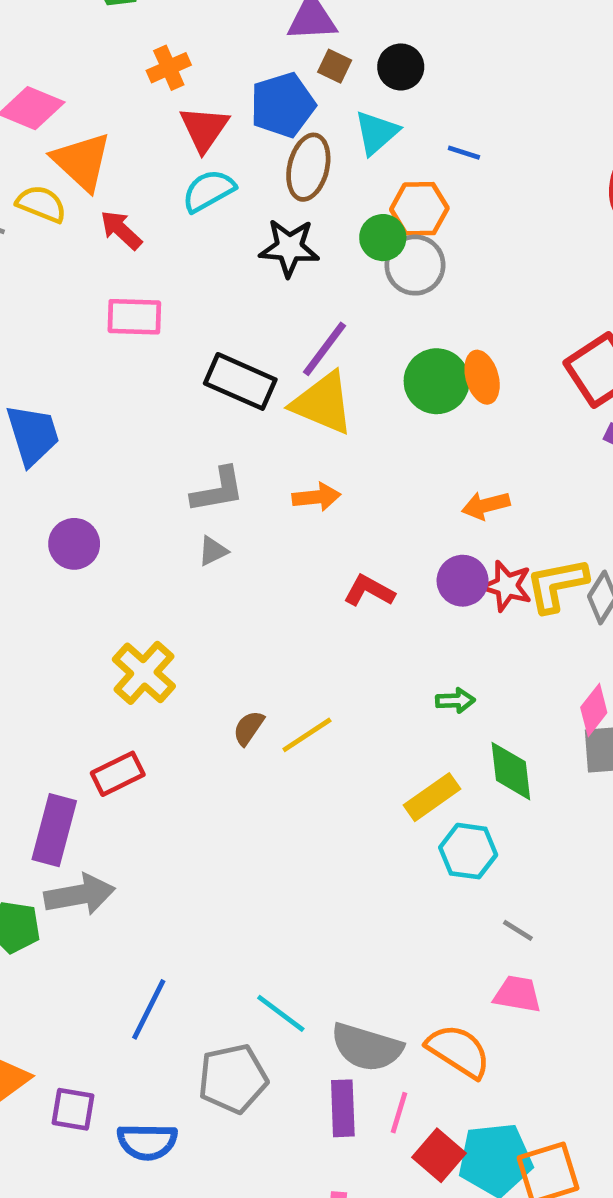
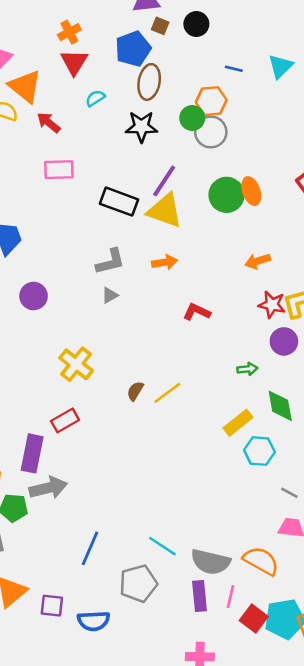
red triangle: (204, 129) -> (74, 62), moved
cyan triangle: (376, 133) -> (280, 66), moved
cyan semicircle: (209, 191) -> (95, 98), size x0.7
purple circle: (463, 581) -> (284, 341), moved

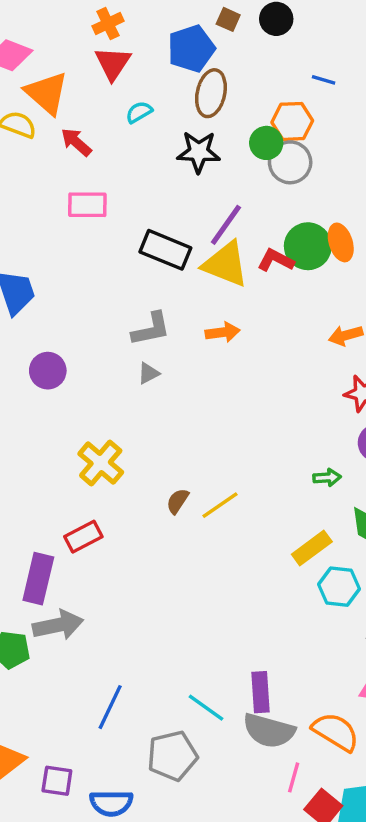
red L-shape: (197, 312) -> (276, 260), moved
purple rectangle: (200, 596) -> (261, 692), moved

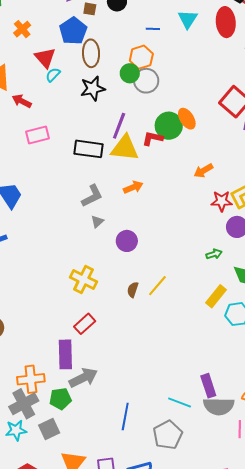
red triangle: (113, 63) -> (45, 58), moved
purple circle: (48, 371) -> (127, 241), moved

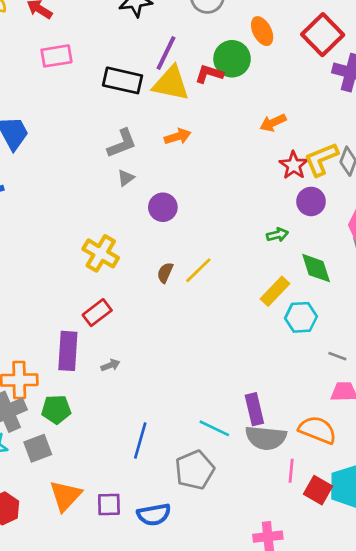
orange ellipse: (187, 119) -> (262, 31), moved
red star: (222, 201) -> (294, 165), turned 30
gray arrow: (83, 378) -> (110, 365), moved, size x0.5

